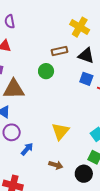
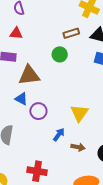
purple circle: (12, 132) -> (38, 111), moved
blue arrow: (27, 149) -> (59, 135), moved

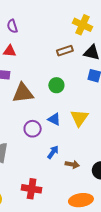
green circle: (60, 54) -> (56, 85), moved
blue triangle: (21, 99) -> (54, 119), moved
yellow triangle: (79, 113) -> (79, 118), moved

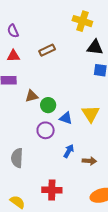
brown rectangle: (65, 51) -> (47, 50), moved
green circle: (56, 85) -> (48, 105), moved
brown triangle: (23, 93) -> (32, 96), size x0.6

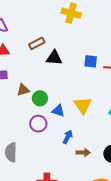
black triangle: (95, 47) -> (54, 58), moved
blue arrow: (69, 151) -> (68, 137), moved

